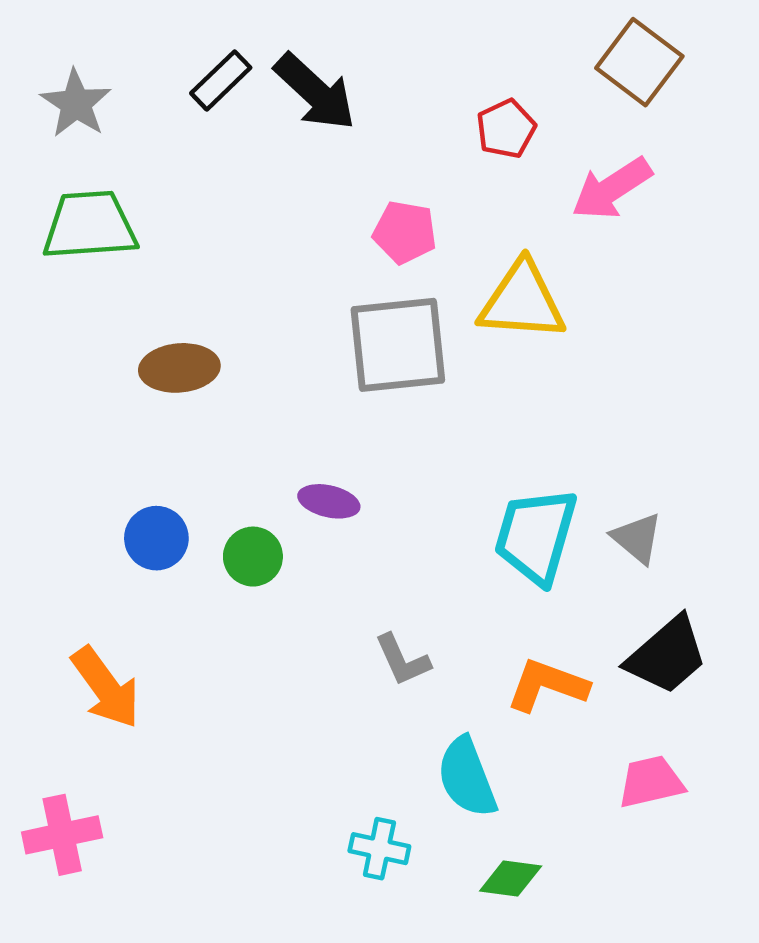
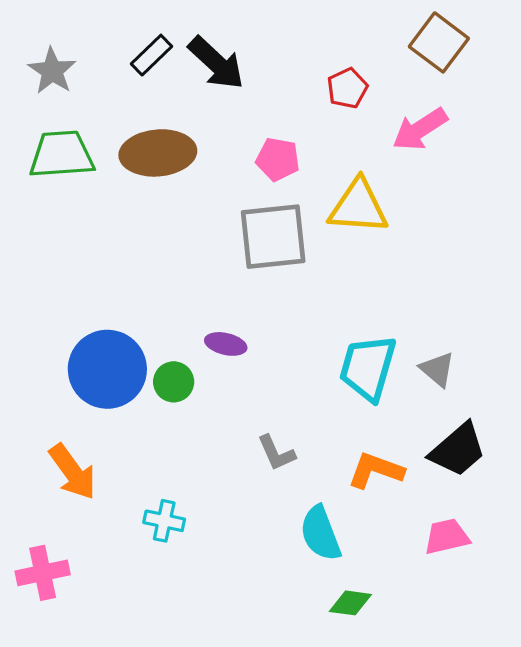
brown ellipse: (179, 368) -> (158, 153), moved, size x1.4
blue circle: (156, 538) -> (107, 369), size x1.8
cyan cross: (379, 849) -> (164, 521), moved

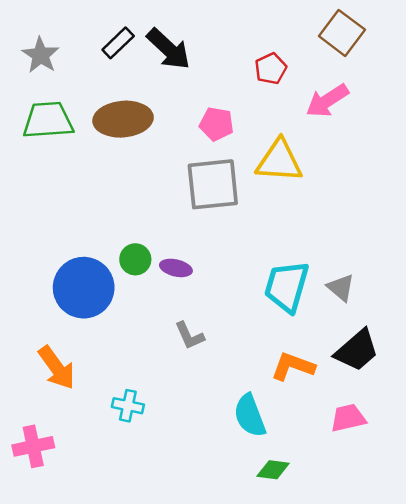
green circle: (174, 382) -> (135, 259), moved
gray L-shape: (276, 453) -> (189, 336), moved

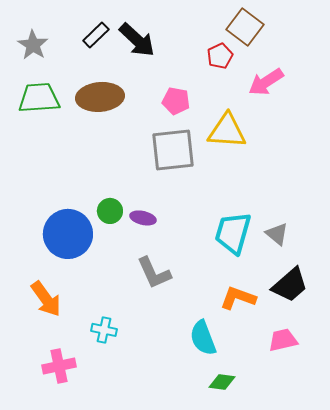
brown square: (342, 33) -> (245, 27), moved
gray L-shape: (189, 336) -> (154, 273), size x1.4
pink cross: (33, 446) -> (59, 366), moved

